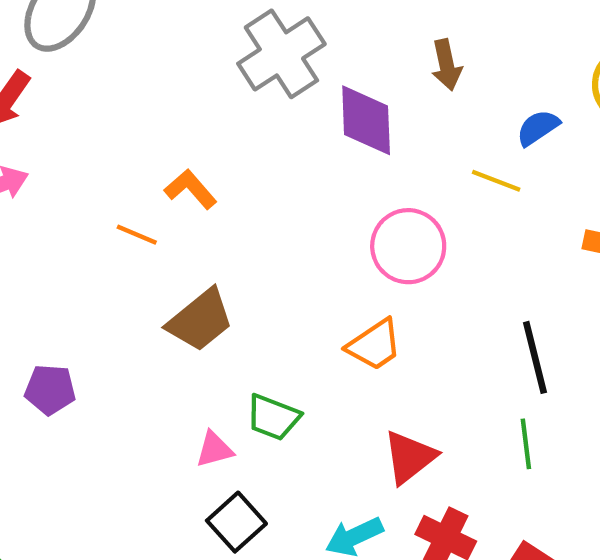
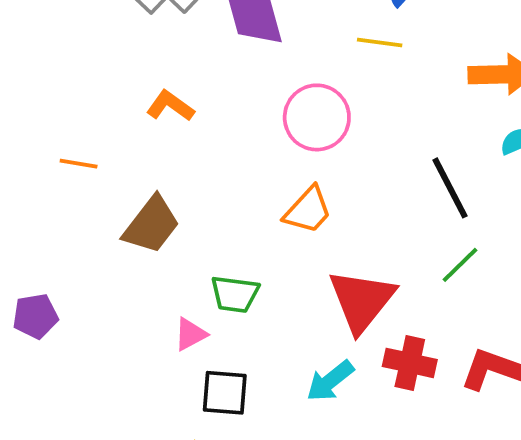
orange L-shape: (191, 189) -> (170, 106), moved
green line: (526, 444) -> (460, 265), turned 66
red triangle: (409, 457) -> (362, 301), size x1.4
black square: (236, 522) -> (225, 393), turned -30

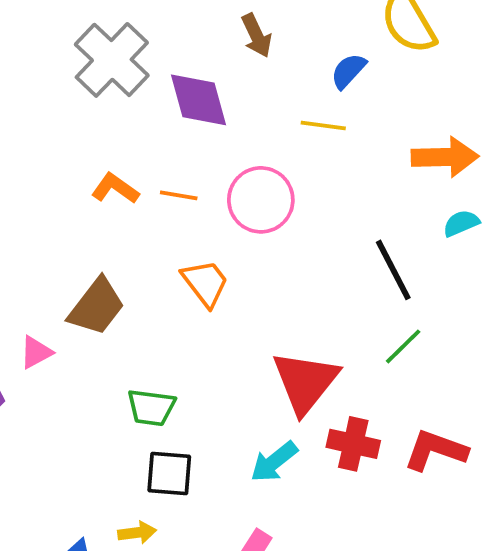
orange line: (79, 164) -> (179, 195), moved
orange trapezoid: (308, 210) -> (205, 283), moved, turned -80
green trapezoid: (235, 294) -> (151, 408), moved
pink triangle: (190, 334) -> (36, 352), moved

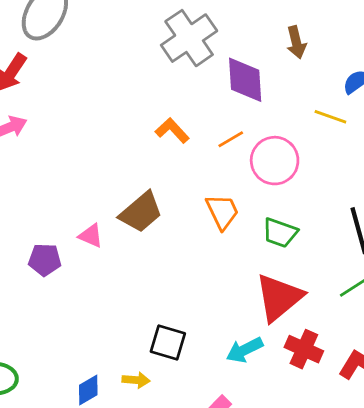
orange line: (179, 195) -> (231, 139), moved, turned -52
pink triangle: (36, 352) -> (91, 236), turned 40
green trapezoid: (151, 408) -> (280, 233), moved

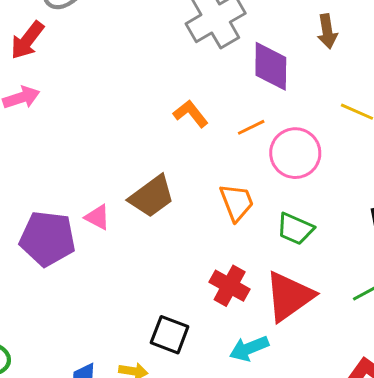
purple pentagon: (45, 260) -> (48, 239), size x1.6
red cross: (304, 349) -> (230, 286), moved

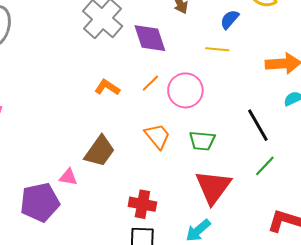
red cross: (230, 286) -> (142, 204), moved

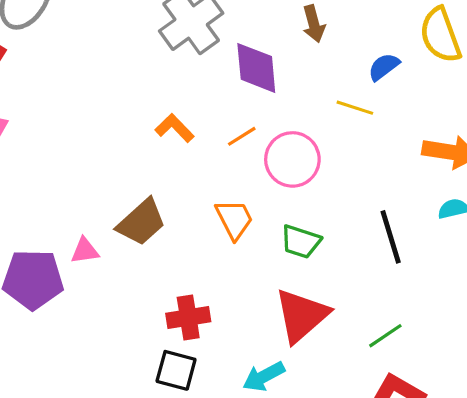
green line: (265, 166) -> (385, 336), moved
pink triangle: (68, 177) -> (85, 251), turned -30
red cross: (142, 204) -> (188, 317), turned -32

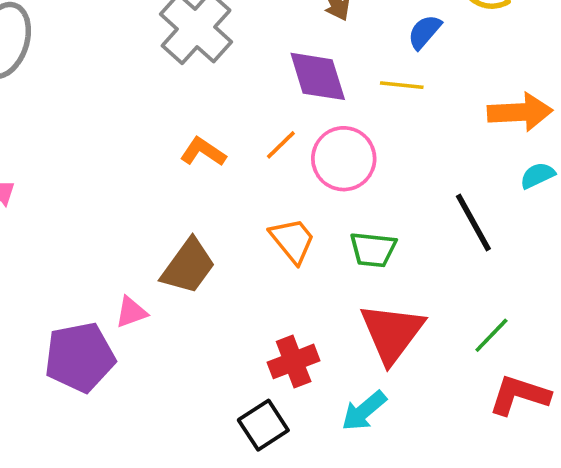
purple diamond: (256, 68) -> (318, 76), moved
red cross: (188, 317) -> (294, 361), moved
black square: (176, 370) -> (263, 425), turned -36

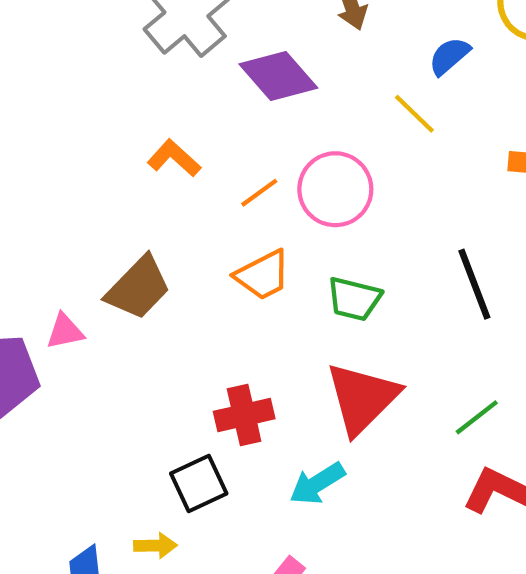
purple diamond: (318, 76) -> (278, 76), moved, turned -32
yellow line: (402, 85) -> (414, 114), turned 30
orange line: (281, 145) -> (259, 193), moved
orange trapezoid: (293, 240) -> (263, 275), turned 94

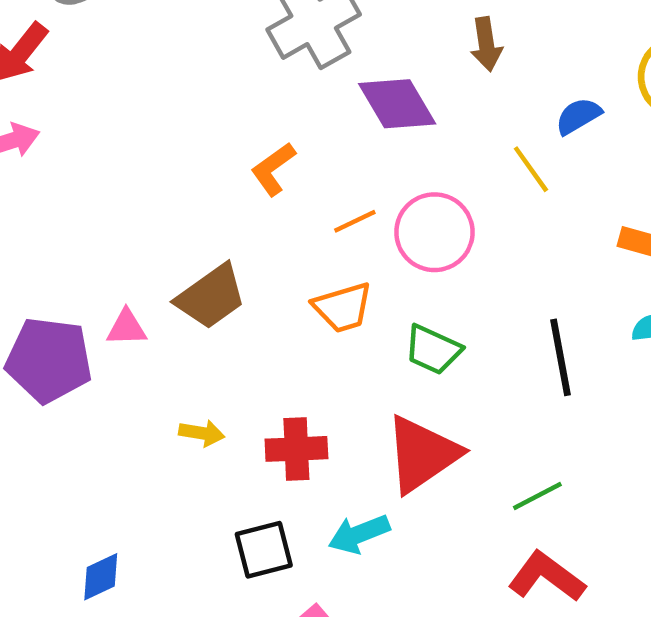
orange L-shape: (174, 158) -> (273, 169), turned -88
black square: (199, 483) -> (264, 550), moved
yellow arrow: (155, 546) -> (202, 433), moved

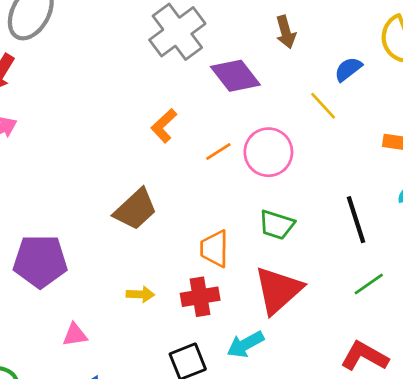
orange trapezoid: (343, 307) -> (214, 249), moved, turned 114
pink triangle: (127, 328) -> (75, 335), moved
green line: (537, 496) -> (369, 284), moved

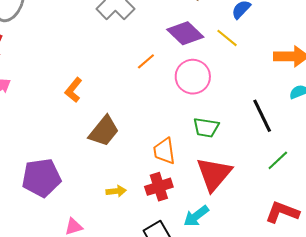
purple diamond: (235, 76) -> (185, 33), moved
orange L-shape: (164, 126) -> (74, 90), moved
orange line: (218, 152) -> (146, 61), moved

